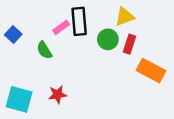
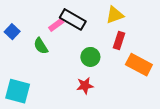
black rectangle: (79, 21) -> (73, 19), turned -55
green circle: (108, 39) -> (90, 57), moved
red star: (58, 95) -> (85, 86), moved

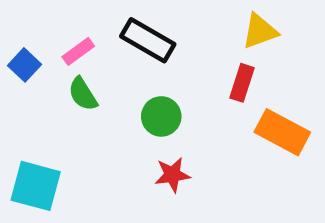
yellow triangle: (115, 15) -> (260, 31), moved
pink rectangle: (56, 25) -> (78, 51), moved
green circle: (90, 57) -> (161, 116), moved

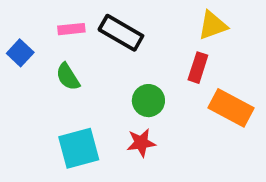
pink rectangle: (78, 51) -> (71, 29), moved, turned 30
green circle: (161, 116) -> (148, 101), moved
cyan square: (36, 186) -> (79, 148), moved, turned -30

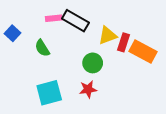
yellow triangle: (213, 25) -> (108, 35), moved
pink rectangle: (71, 29) -> (54, 18), moved
orange rectangle: (231, 108) -> (143, 52), moved

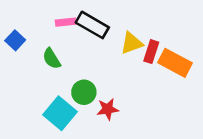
green circle: (93, 63) -> (84, 92), moved
cyan square: (49, 93) -> (60, 113), turned -35

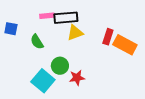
black rectangle: (92, 25) -> (66, 18), turned -35
blue square: (15, 40) -> (11, 29), turned -32
yellow triangle: (132, 43) -> (75, 33), moved

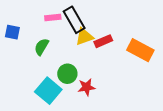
black rectangle: (66, 18) -> (74, 20), turned 65
red rectangle: (108, 37) -> (103, 41), moved, turned 49
green semicircle: (37, 42) -> (42, 47), turned 63

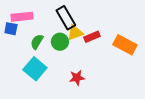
pink rectangle: (53, 18) -> (22, 17), moved, size x1.5
green circle: (67, 74) -> (60, 42), moved
cyan square: (48, 91) -> (35, 69), moved

